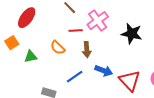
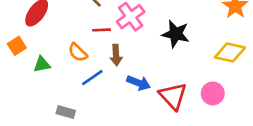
blue line: (75, 77) -> (92, 78), moved

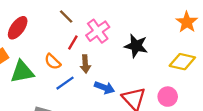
red line: (102, 30) -> (73, 42), turned -56
green triangle: (42, 64) -> (22, 72), size x1.6

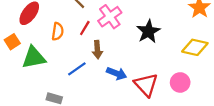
black star: (136, 46) -> (148, 31), turned 30
orange semicircle: (53, 62) -> (58, 31), moved, turned -126

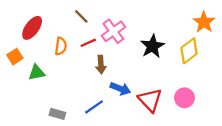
red line: (85, 28) -> (88, 43), turned 35
yellow diamond: (195, 47) -> (189, 51), moved, turned -50
green triangle: (34, 58) -> (37, 73), size x0.7
blue line: (77, 69) -> (94, 107), moved

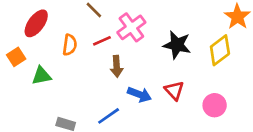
black star: (152, 46) -> (177, 45), turned -30
red triangle: (150, 100) -> (174, 90), moved, size x0.7

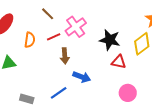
red triangle: (174, 90) -> (119, 62), moved, turned -35
pink circle: (215, 105) -> (128, 93), moved

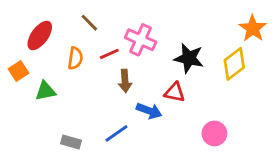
brown line: (48, 14) -> (89, 23), moved
pink cross: (76, 27) -> (141, 40), turned -30
red triangle: (119, 62) -> (175, 92), moved

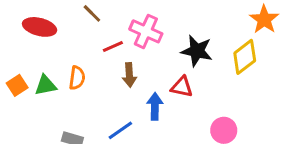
red ellipse: (40, 36) -> (40, 27), turned 68
orange semicircle: (75, 58) -> (77, 78), moved
orange square: (18, 71) -> (17, 85), moved
blue arrow: (149, 111) -> (155, 106), turned -110

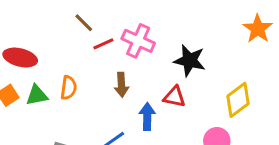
red ellipse: (40, 27) -> (20, 57), moved
red line: (113, 46) -> (103, 44), moved
yellow diamond: (245, 57) -> (238, 100), moved

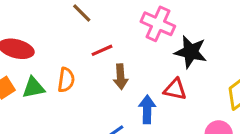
pink cross: (138, 41) -> (158, 24), moved
red line: (103, 44) -> (102, 50), moved

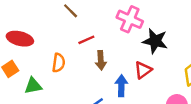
green triangle: (33, 88) -> (33, 86), moved
red triangle: (175, 89) -> (143, 70), turned -48

